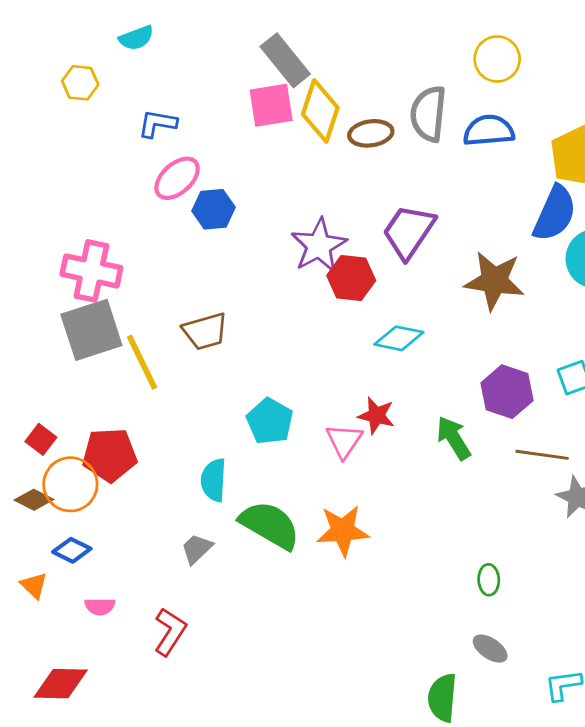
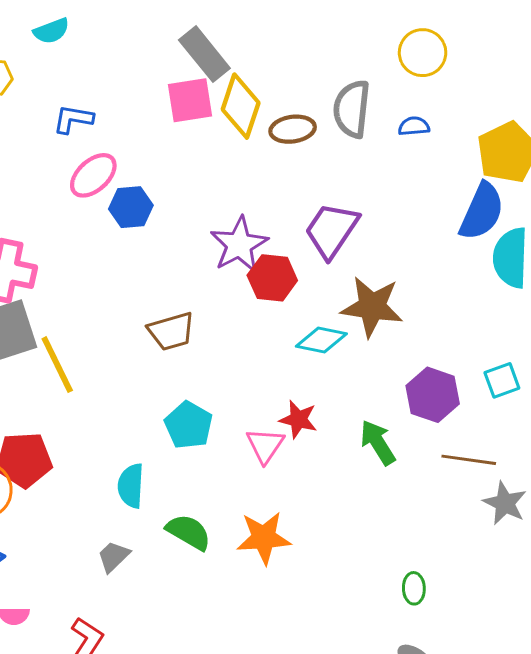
blue semicircle: (489, 131) -> (414, 126), size x0.6
brown star: (494, 281) -> (372, 307), moved
brown trapezoid: (205, 331) -> (171, 331), moved
green semicircle: (270, 525) -> (189, 532), size x0.7

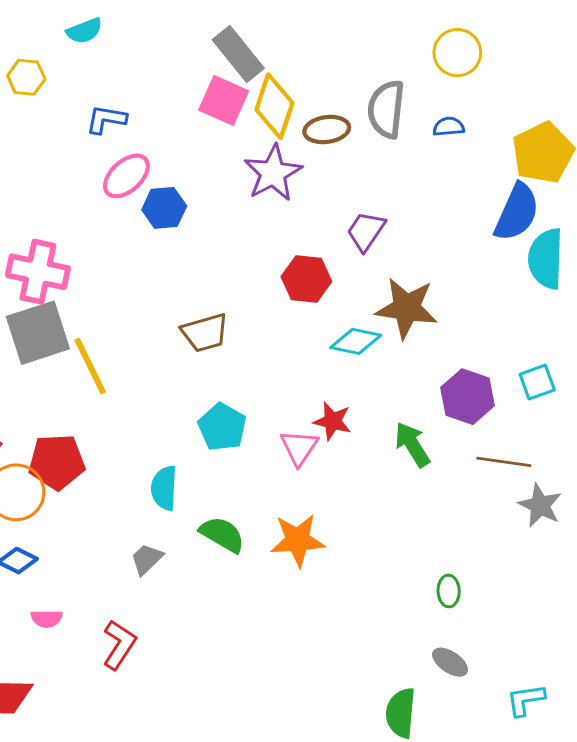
pink square: (190, 100) -> (224, 100), turned 33
purple trapezoid: (332, 230) -> (366, 231), size x0.7
purple star: (239, 245) -> (273, 173), moved

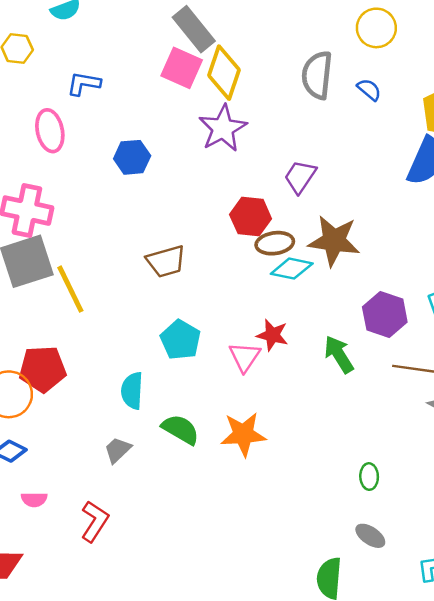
blue semicircle: (449, 127) -> (369, 90), turned 45
brown ellipse: (327, 130) -> (275, 243), moved
pink ellipse: (126, 176) -> (50, 131), moved, turned -60

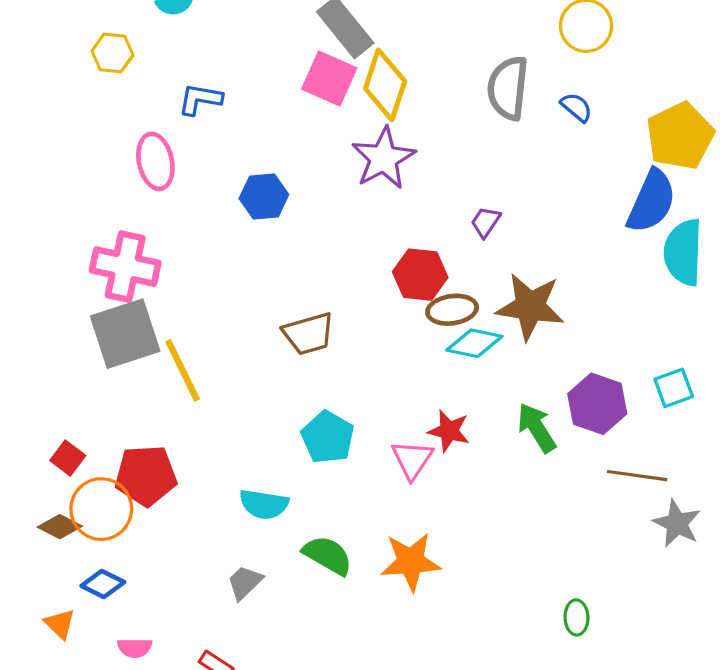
purple trapezoid: (300, 177) -> (486, 222), size x0.7
green arrow: (339, 354) -> (537, 428), moved
cyan semicircle: (132, 391) -> (264, 504), turned -84

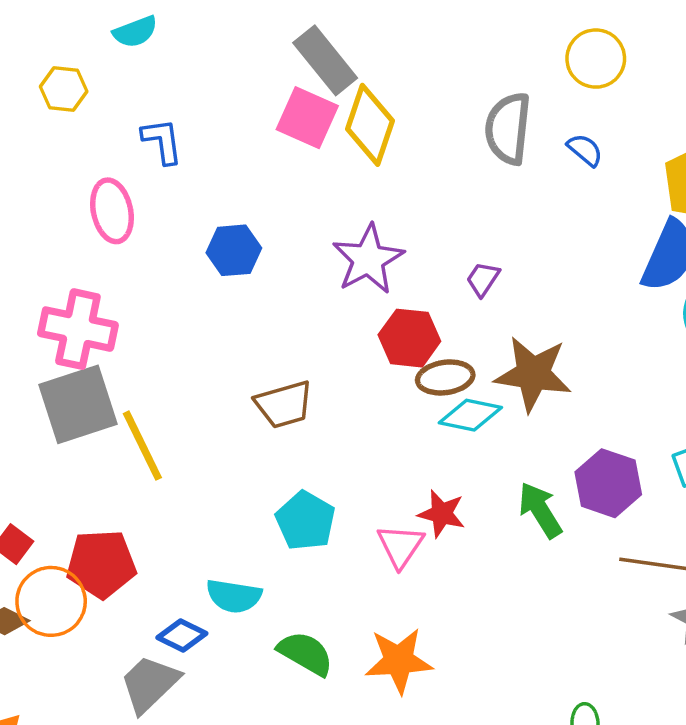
blue L-shape: (200, 99) -> (162, 141), turned 72
purple star: (383, 158) -> (368, 259), moved
gray trapezoid: (245, 582) -> (150, 684), moved, size x1.5
blue diamond: (103, 584) -> (182, 635), moved

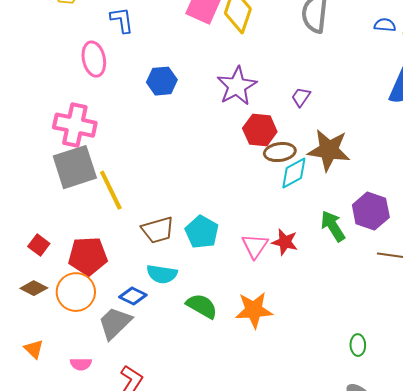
blue semicircle: (585, 150) -> (385, 25), moved, turned -35
brown trapezoid: (284, 404) -> (158, 230), moved
cyan diamond: (470, 415) -> (294, 173), turned -40
red star: (442, 514) -> (285, 242), moved
orange circle: (51, 601) -> (76, 292), moved

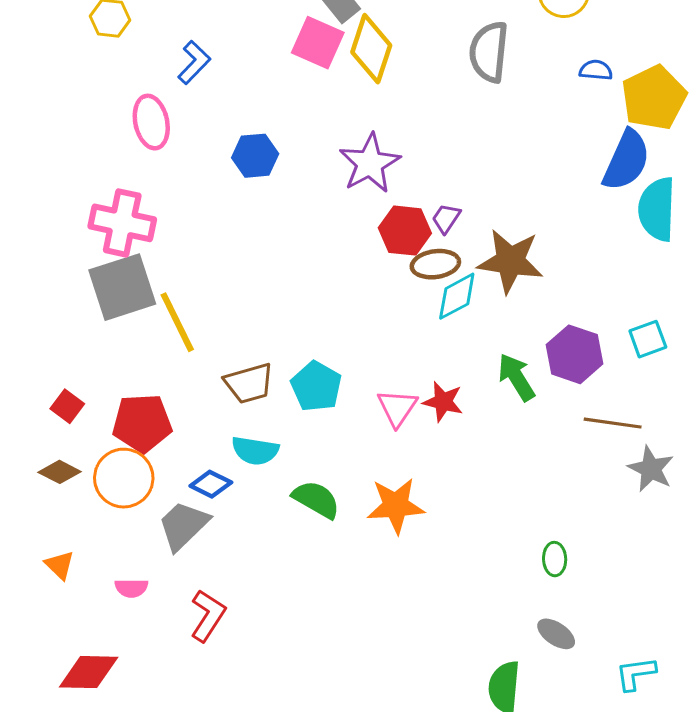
blue L-shape: (122, 20) -> (194, 62), turned 52
purple trapezoid: (301, 97) -> (446, 218), moved

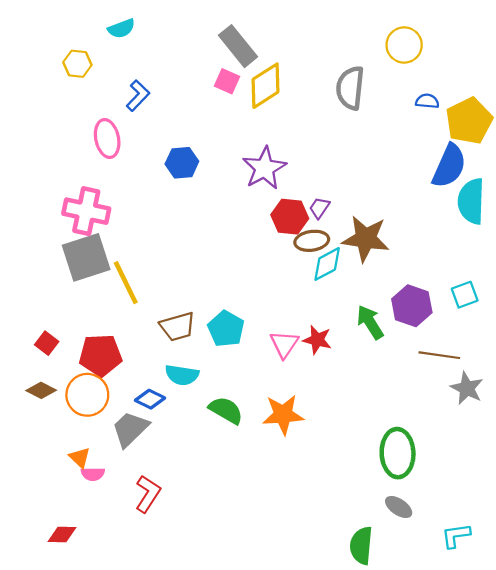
pink square: (318, 43) -> (227, 81), size x0.7
yellow diamond: (371, 49) -> (266, 86), turned 39
green ellipse: (555, 559) -> (398, 453), size x2.0
orange triangle: (60, 565) -> (80, 458), moved
red diamond: (89, 672) -> (62, 535), size x0.7

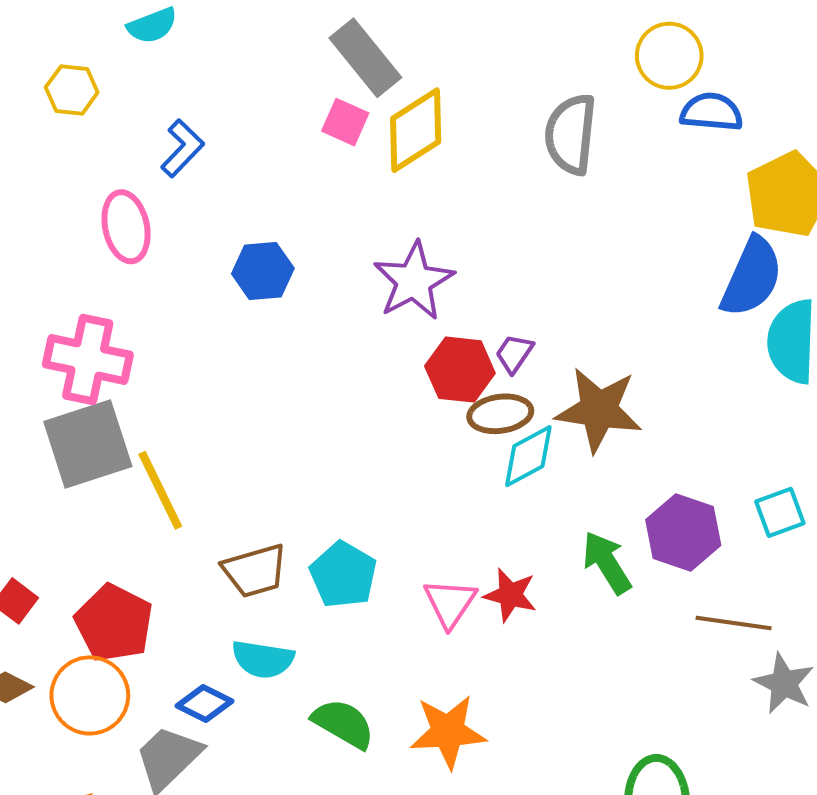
blue semicircle: (427, 101) -> (711, 112), moved, size x1.4
red pentagon: (101, 355) -> (114, 623), turned 30

